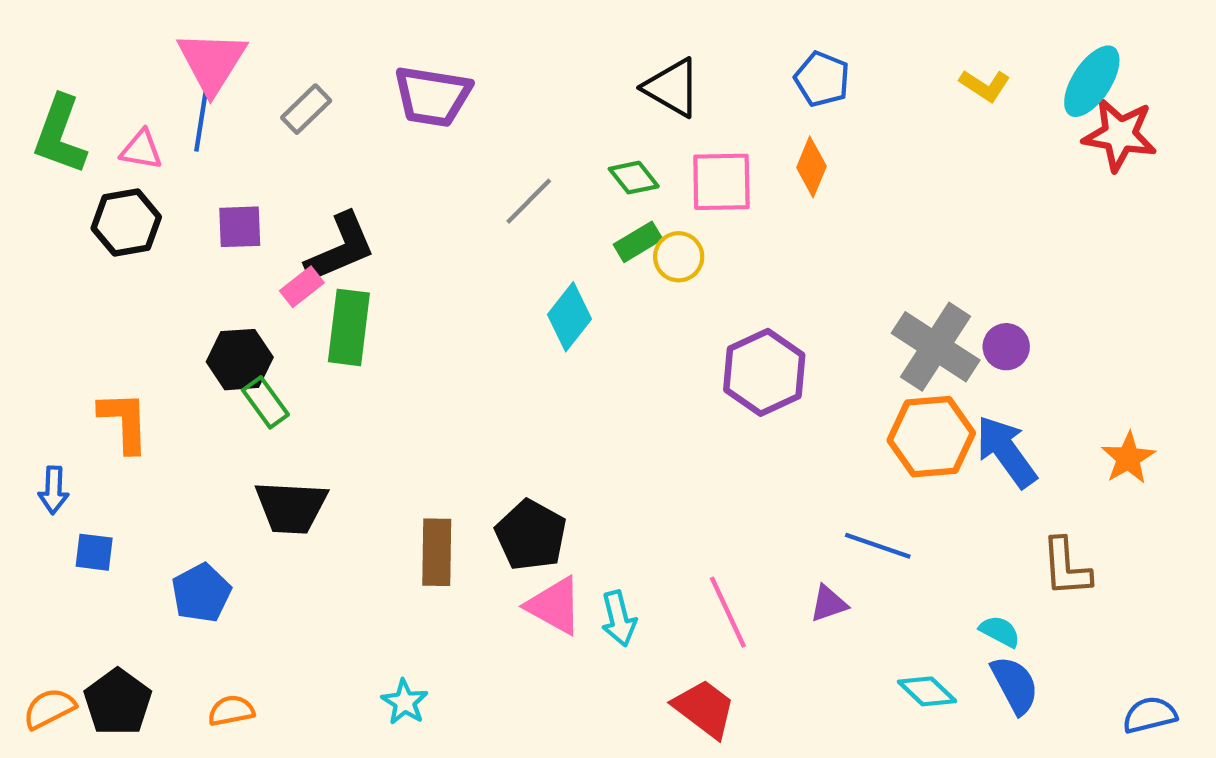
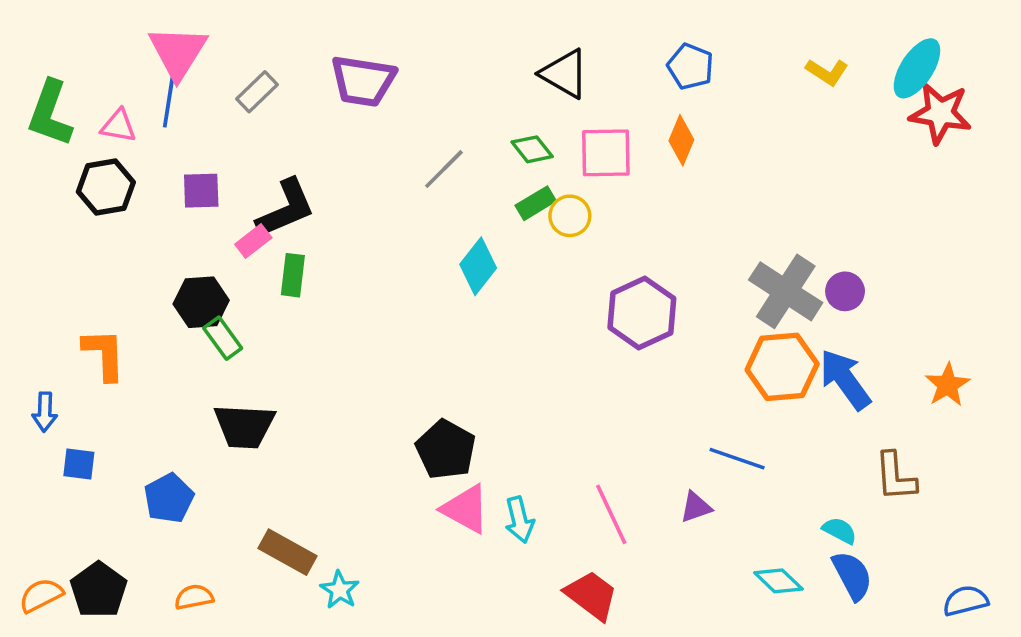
green rectangle: (349, 327) -> (293, 275), size x0.7
brown rectangle: (437, 552) -> (287, 552), moved, turned -62

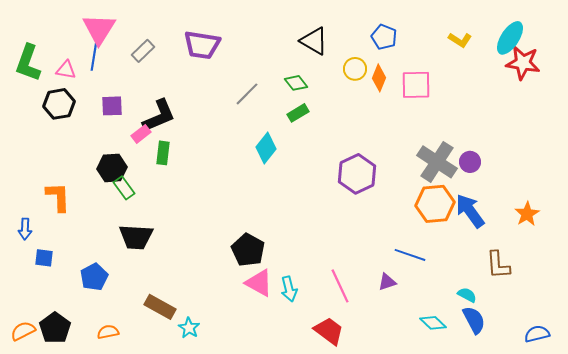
pink square: (606, 153) -> (416, 85), moved
yellow circle: (570, 216) -> (355, 69), moved

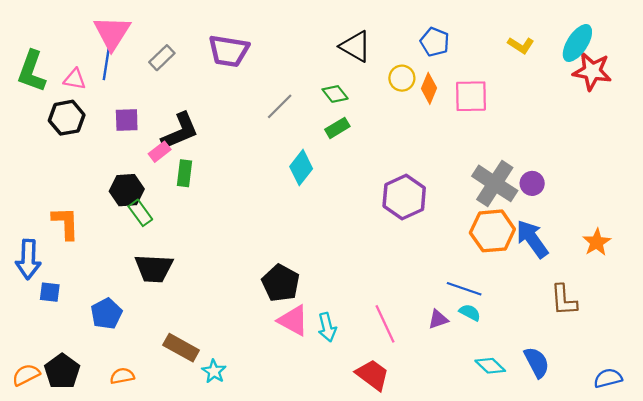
blue arrow: (25, 229) -> (28, 259), size x1.6
cyan semicircle: (467, 295) -> (470, 313), moved

